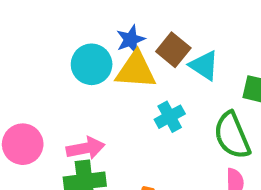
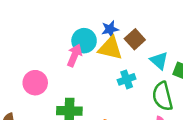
cyan triangle: (204, 65) -> (159, 61), moved
pink arrow: (86, 148) -> (74, 55), moved, turned -65

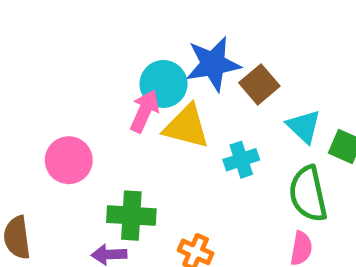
blue star: (110, 29) -> (213, 64), size x1.6
yellow triangle: (110, 48) -> (186, 127), moved

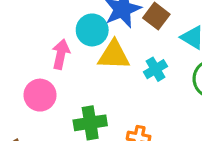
pink arrow: (145, 111) -> (61, 54), moved

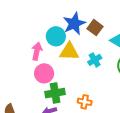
pink circle: (40, 95) -> (44, 73), moved

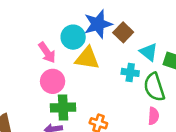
pink arrow: (37, 51) -> (47, 53), turned 126
cyan cross: (95, 60) -> (130, 72), moved, turned 32

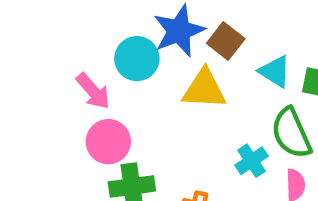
yellow triangle: (87, 58) -> (204, 89), moved
cyan cross: (130, 72) -> (252, 161), moved, turned -36

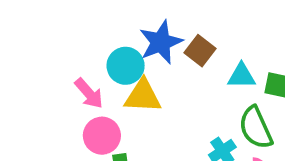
cyan triangle: (275, 71) -> (241, 76), turned -32
yellow triangle: (204, 89) -> (143, 96), moved

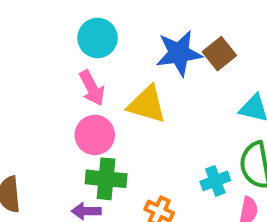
brown square: (200, 51) -> (219, 54), moved
cyan circle: (126, 66) -> (98, 38), moved

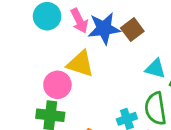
pink arrow: (92, 88) -> (79, 21), moved
pink circle: (95, 135) -> (57, 85), moved

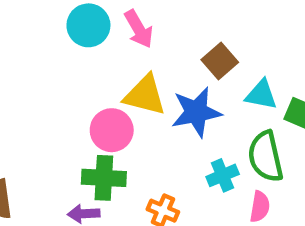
blue star: (104, 28) -> (196, 112), moved
brown square: (132, 30) -> (220, 61), moved

